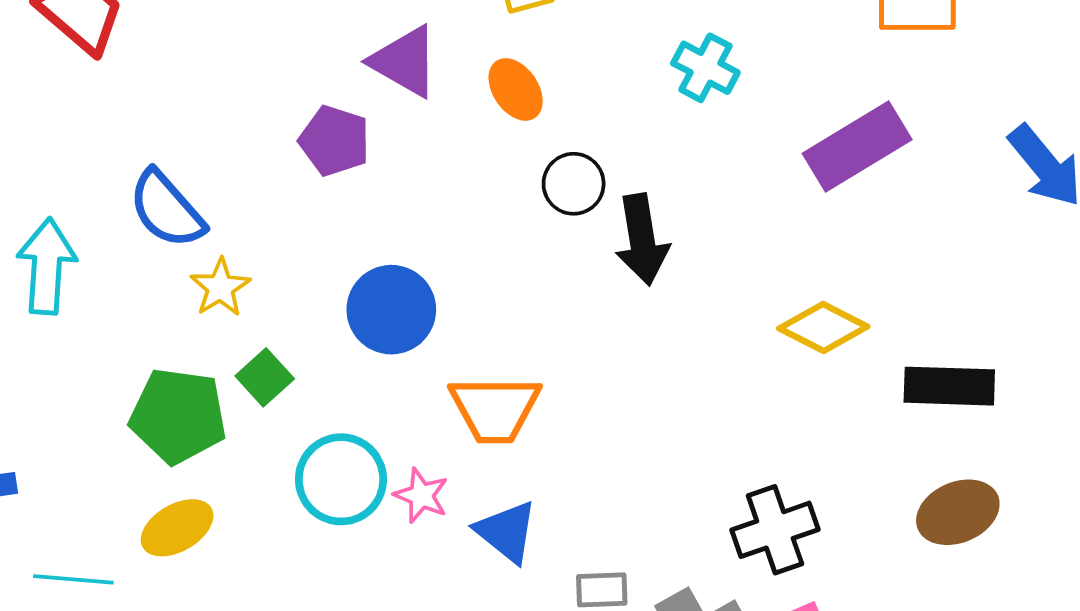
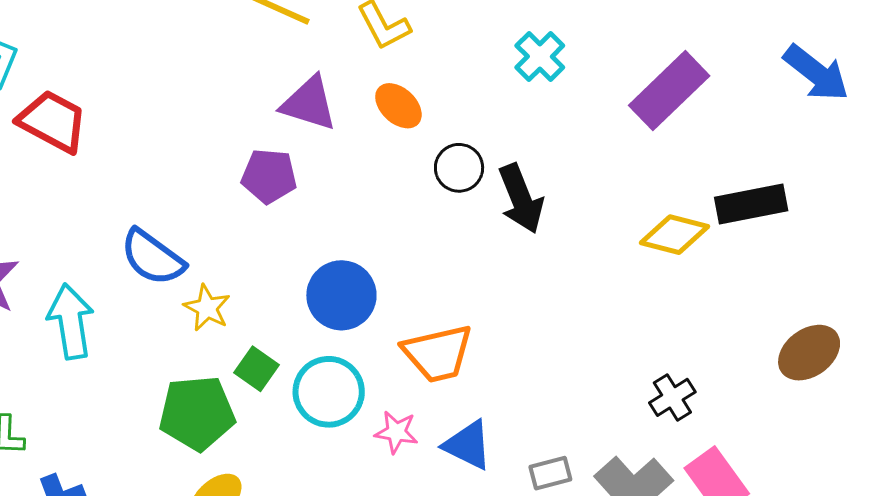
cyan cross: (705, 68) -> (540, 57), turned 30
black rectangle: (949, 386) -> (751, 204), moved
cyan circle: (341, 479) -> (329, 392), moved
black cross: (775, 530) -> (672, 397), size x0.7

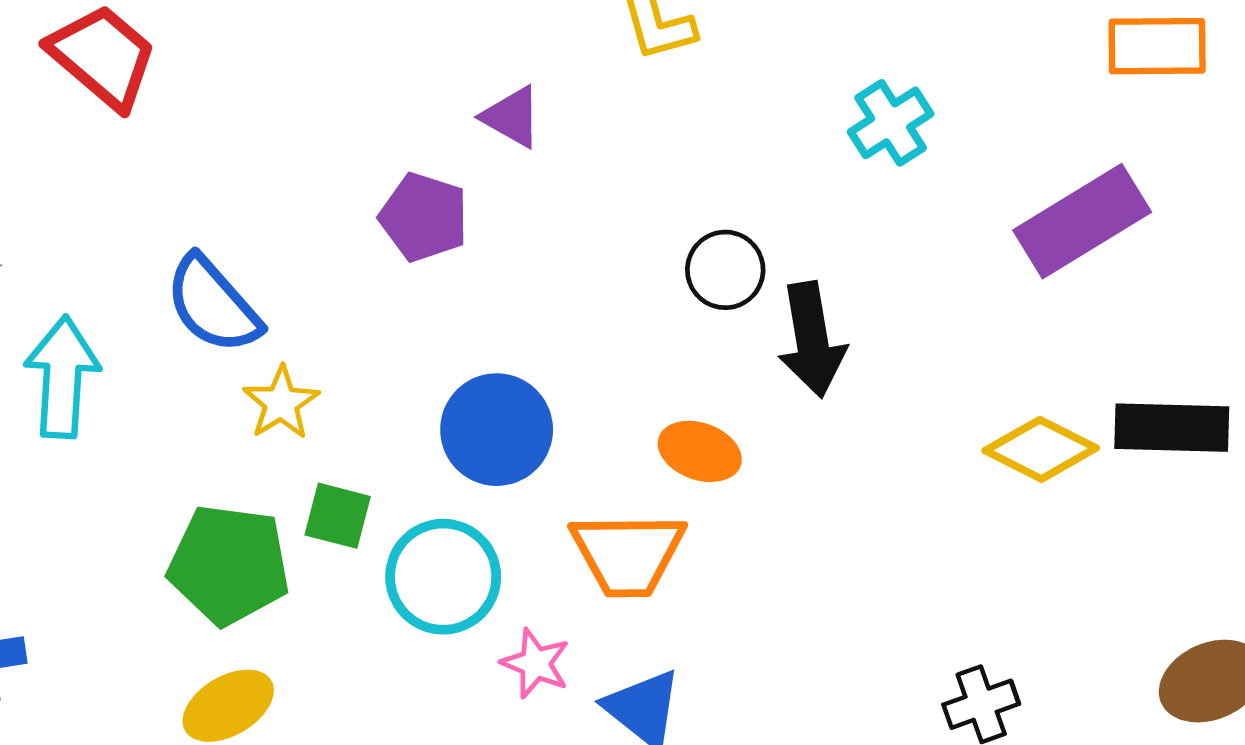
purple triangle: (309, 103) -> (512, 117), size x0.7
orange ellipse: (398, 106) -> (700, 451), moved, turned -36
green square: (256, 369) -> (338, 516), turned -33

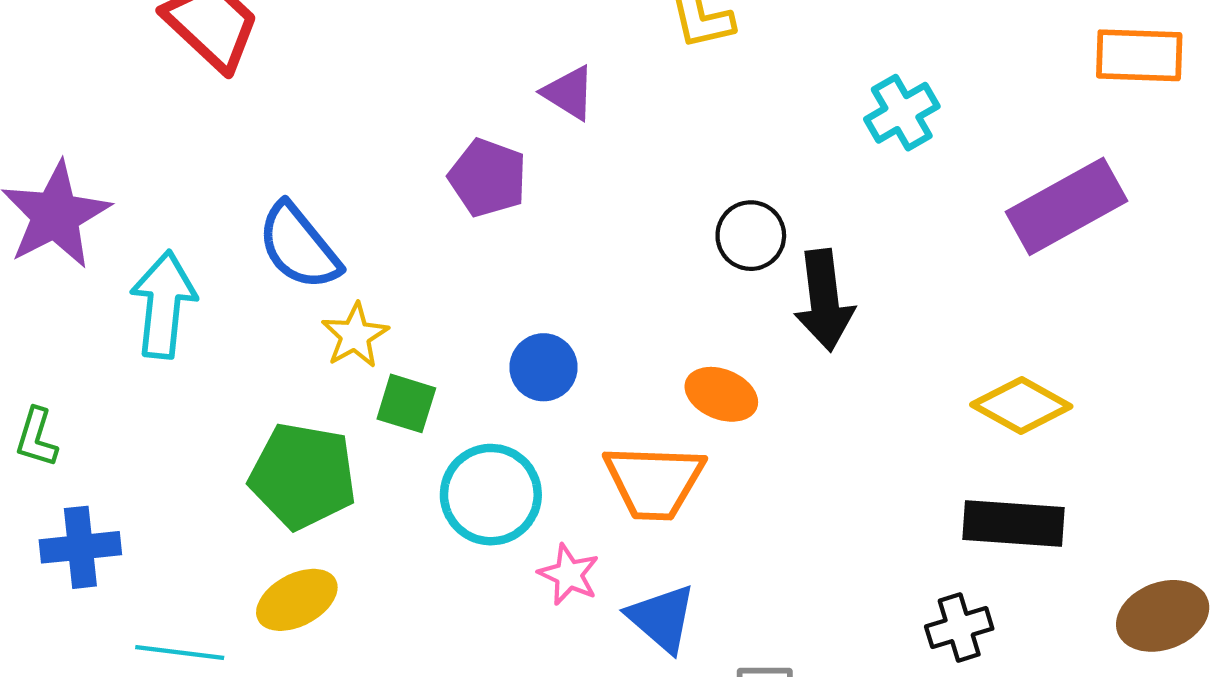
black rectangle: (1172, 428) -> (1013, 523), moved
blue circle: (497, 430) -> (543, 367), size x0.7
green square: (338, 516) -> (406, 403), moved

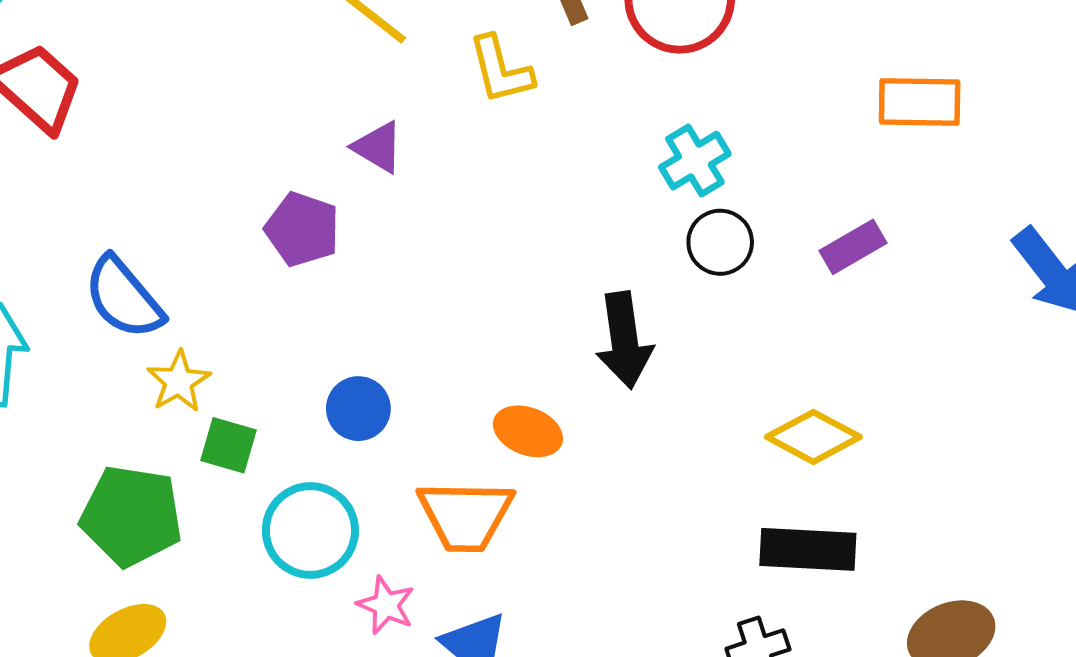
purple rectangle: (1067, 206) -> (853, 247), size x0.6
black circle: (751, 236) -> (720, 242), moved

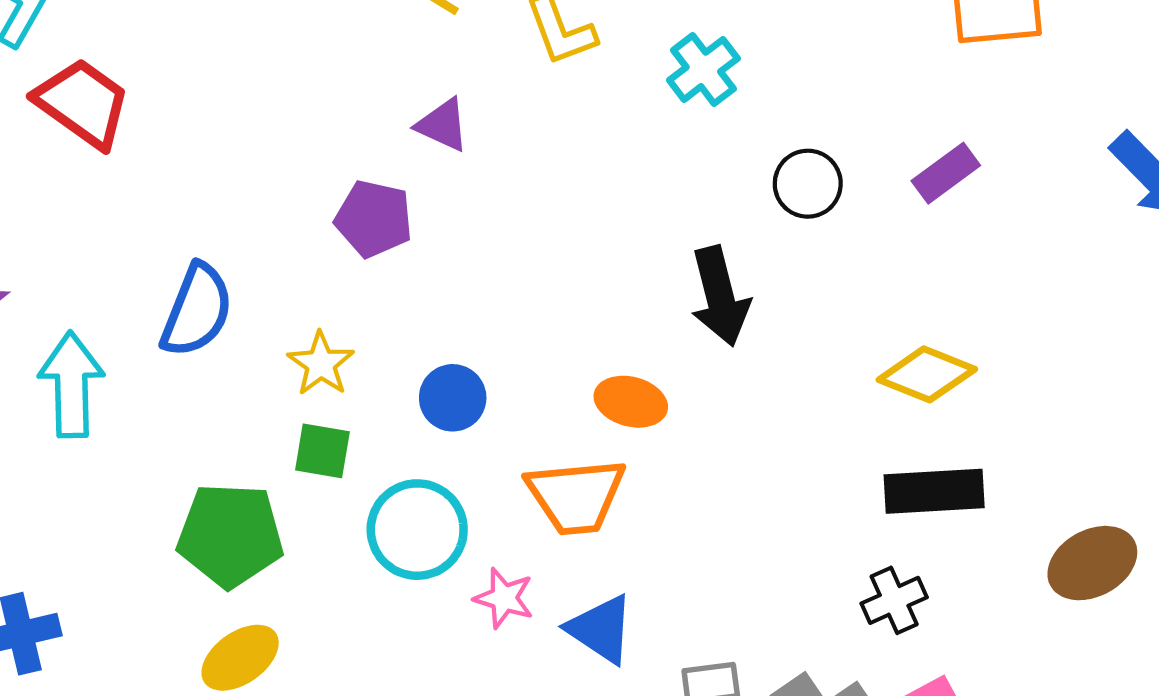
cyan cross: (695, 161) -> (703, 69), moved
blue semicircle: (124, 298) -> (197, 310), turned -112
yellow star: (179, 381) -> (321, 364), moved

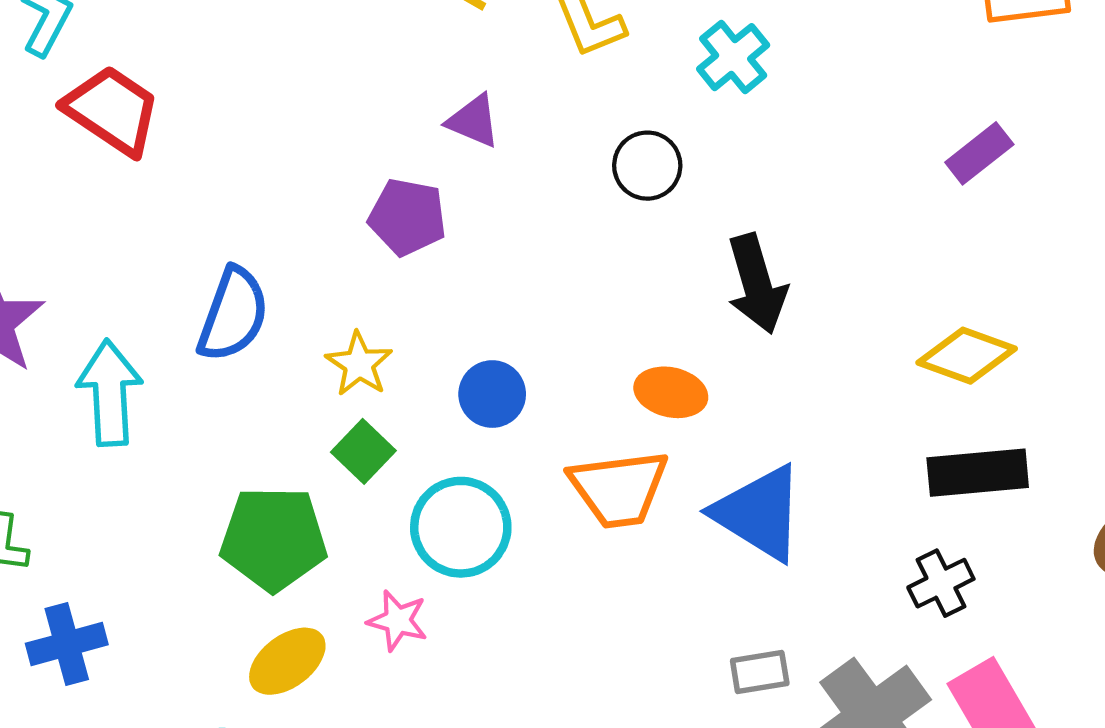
black circle: (808, 184) -> (647, 166), moved
green square: (322, 451) -> (363, 451), turned 36
pink star: (504, 598) -> (398, 621), moved
blue triangle: (601, 629) -> (759, 513), moved, size x1.4

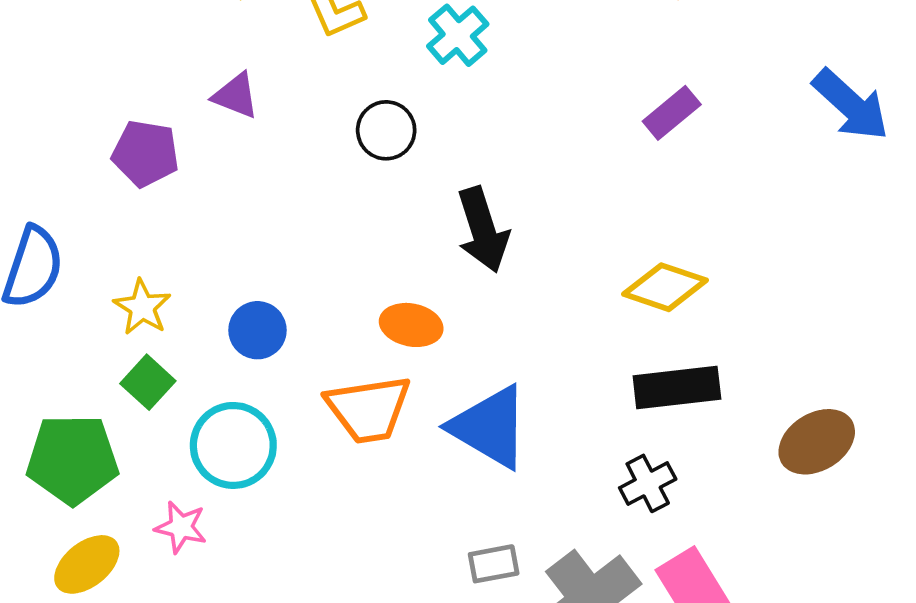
purple pentagon: (407, 217) -> (145, 153), moved

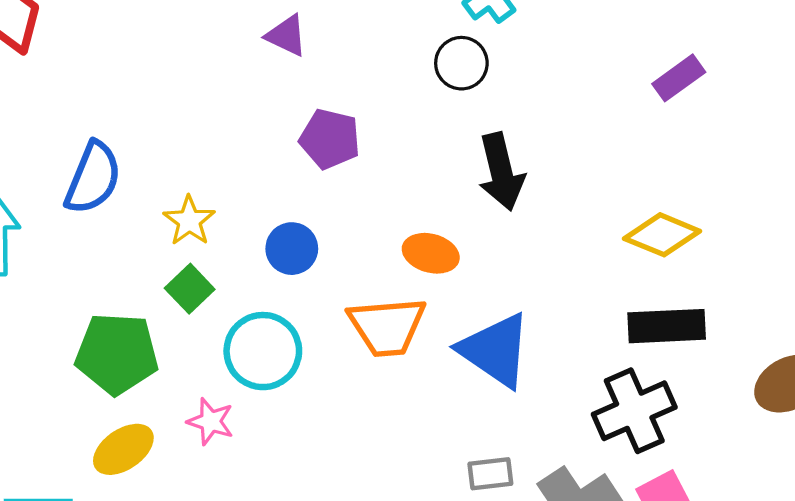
black circle: (386, 130) -> (461, 63), moved
purple pentagon: (145, 153) -> (330, 139), moved
black cross: (648, 483) -> (634, 411), size x1.6

